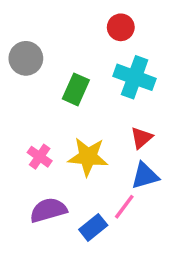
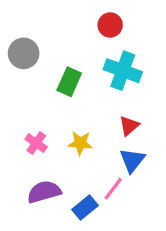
yellow star: (88, 157) -> (80, 143), size x0.7
blue triangle: (145, 176) -> (132, 160), turned -36

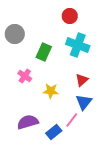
pink cross: (36, 143) -> (25, 76), moved

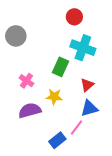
green rectangle: (44, 52) -> (61, 67), moved
blue triangle: (84, 102) -> (89, 108), turned 36
purple semicircle: (28, 122) -> (30, 110), moved

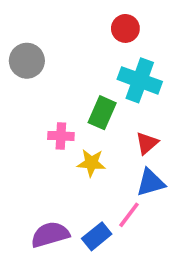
pink cross: (26, 81) -> (61, 136), moved, turned -32
purple semicircle: (30, 110) -> (50, 235), moved

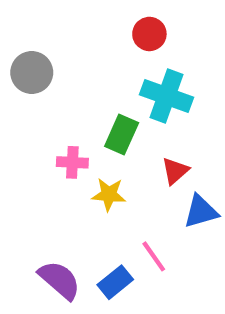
blue triangle: (150, 183) -> (201, 212), moved
pink line: (129, 215) -> (154, 256), turned -72
purple semicircle: (50, 235) -> (60, 280), turned 57

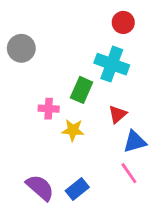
red circle: (149, 34) -> (123, 22), moved
pink line: (154, 256) -> (129, 173), moved

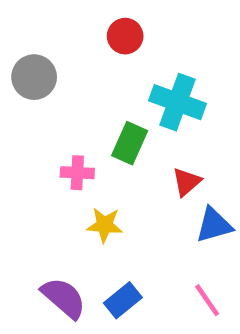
red circle: (123, 22) -> (125, 36), moved
yellow star: (73, 130) -> (105, 225), moved
pink line: (129, 173) -> (207, 300), moved

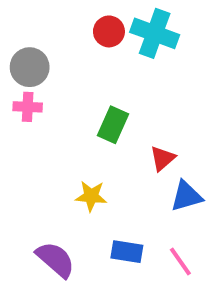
cyan cross: (177, 102) -> (155, 33), moved
pink cross: (77, 173) -> (28, 107), moved
blue rectangle: (123, 300) -> (127, 252), moved, turned 48

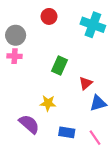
red circle: (109, 31) -> (49, 16), moved
cyan cross: (155, 33) -> (93, 25), moved
purple semicircle: (55, 260) -> (29, 124), moved

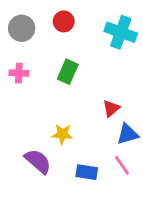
gray circle: (16, 35) -> (22, 28), moved
green rectangle: (59, 66) -> (68, 72), moved
pink line: (95, 138) -> (122, 165), moved

